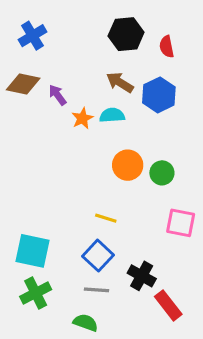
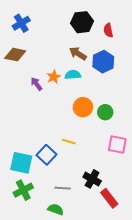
purple arrow: (57, 95) -> (36, 84), moved
blue square: (98, 256) -> (47, 155), moved

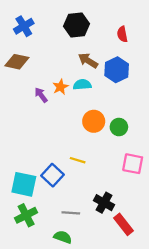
black hexagon: (82, 22) -> (77, 25), moved

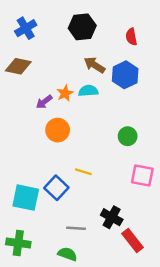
purple arrow: (41, 95) -> (44, 102), turned -91
orange circle: (94, 121) -> (58, 130), moved
green cross: (26, 215) -> (18, 243), moved, turned 35

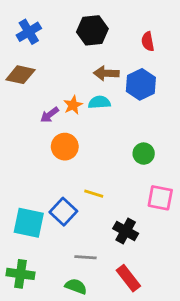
brown arrow: (94, 65) -> (106, 73), turned -30
black cross: (112, 217) -> (126, 231), moved
red rectangle: (133, 241) -> (128, 278), moved

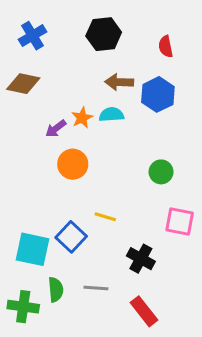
green semicircle: (76, 286) -> (56, 290), moved, turned 65

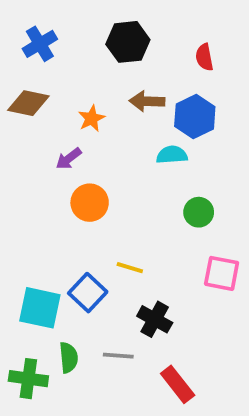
cyan semicircle: (111, 115) -> (172, 155), moved
orange star: (82, 118) -> (92, 118), moved
black cross: (141, 259) -> (155, 319), moved

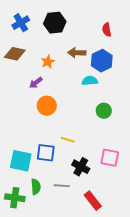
black hexagon: (128, 42) -> (55, 23), moved
pink square: (222, 273) -> (110, 158), moved
blue square: (88, 293) -> (46, 153), turned -36

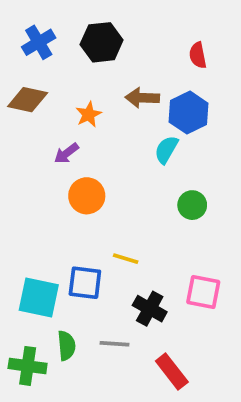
cyan semicircle: (90, 81) -> (166, 150), turned -56

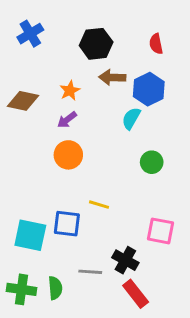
black hexagon: (102, 42) -> (96, 44), moved
brown diamond: (28, 100) -> (23, 101), moved
purple arrow: (66, 153) -> (67, 120), moved
black cross: (150, 309) -> (125, 260), moved
green semicircle: (66, 346) -> (55, 288), moved

